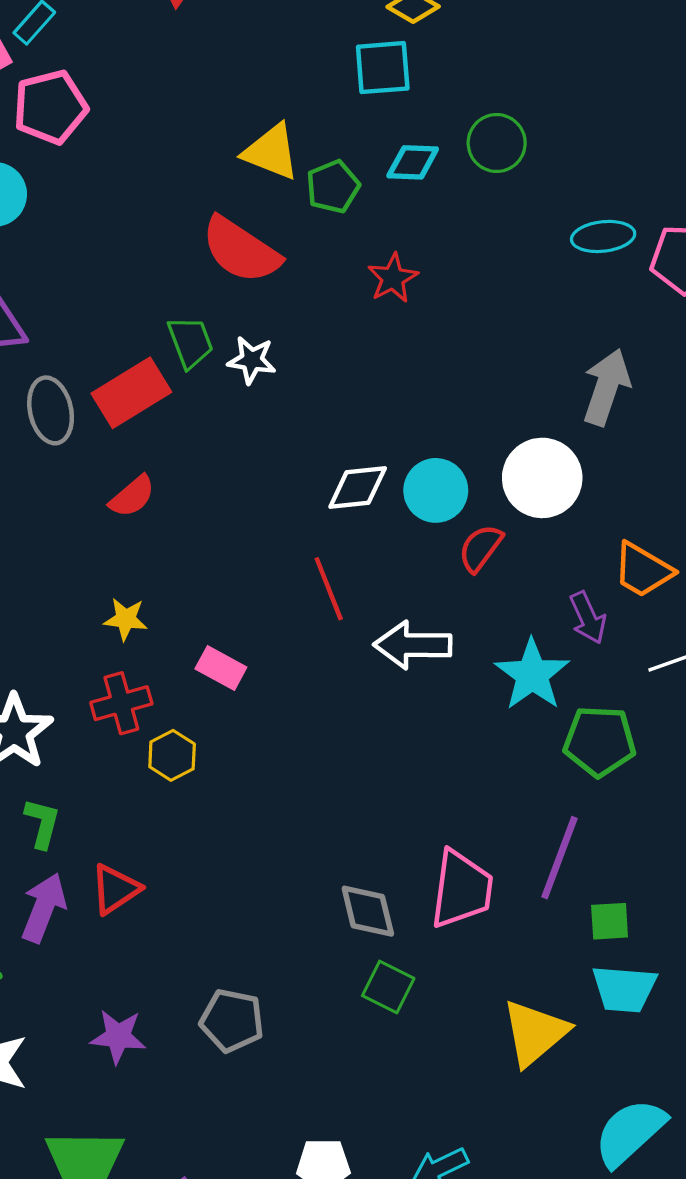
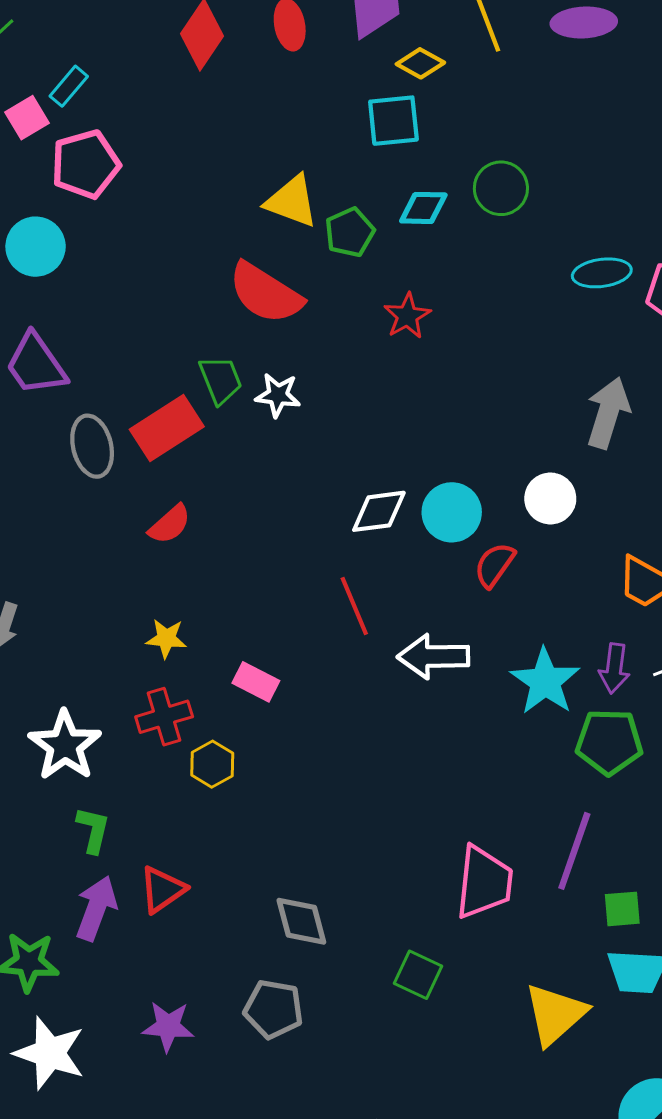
white circle: (542, 478) -> (550, 498), size x0.7
purple arrow: (588, 618) -> (614, 668), moved, turned 33
gray diamond: (368, 911) -> (301, 921), moved

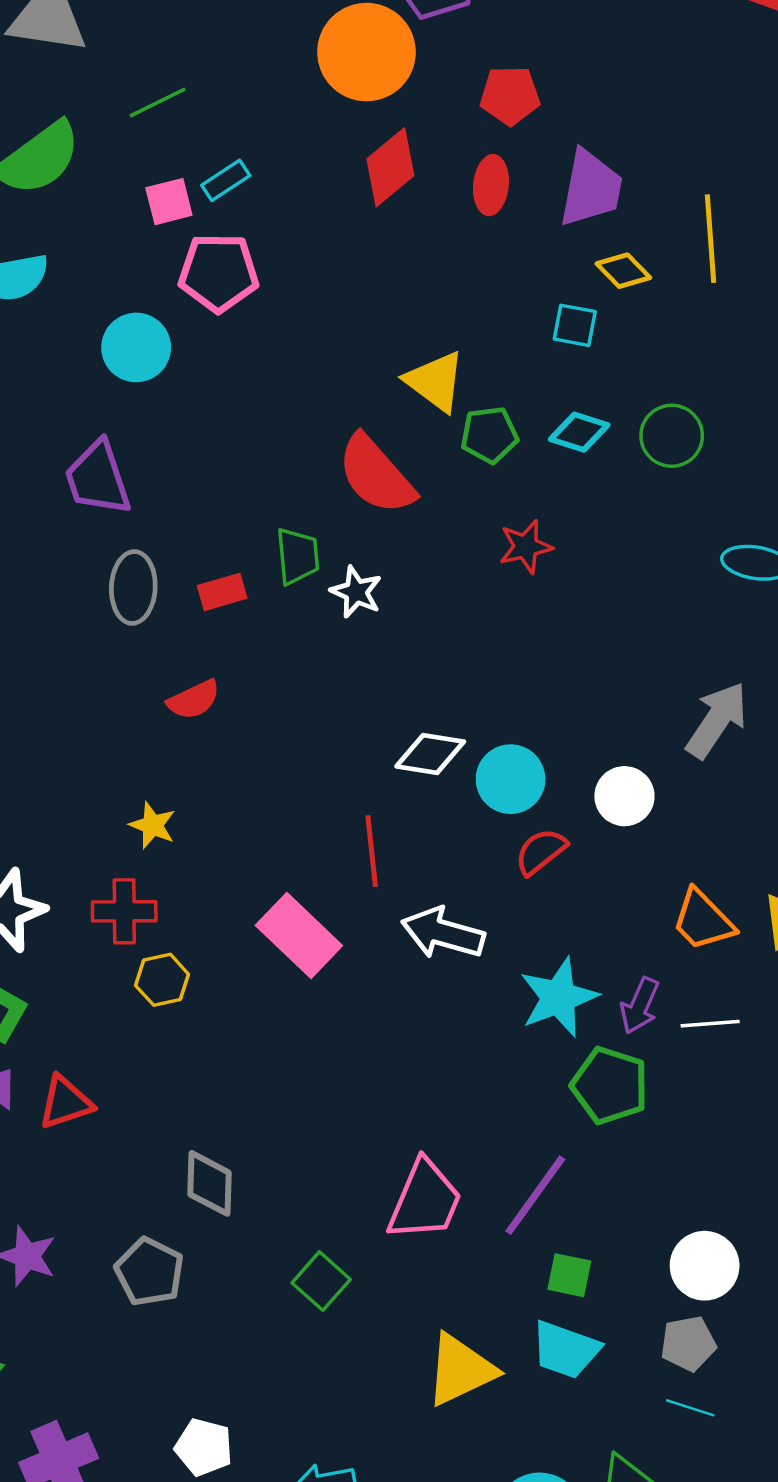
cyan square: (393, 121) -> (575, 325), size x0.7
red rectangle: (167, 428) -> (222, 592), size x0.6
pink rectangle: (256, 682) -> (299, 935), moved, size x1.6

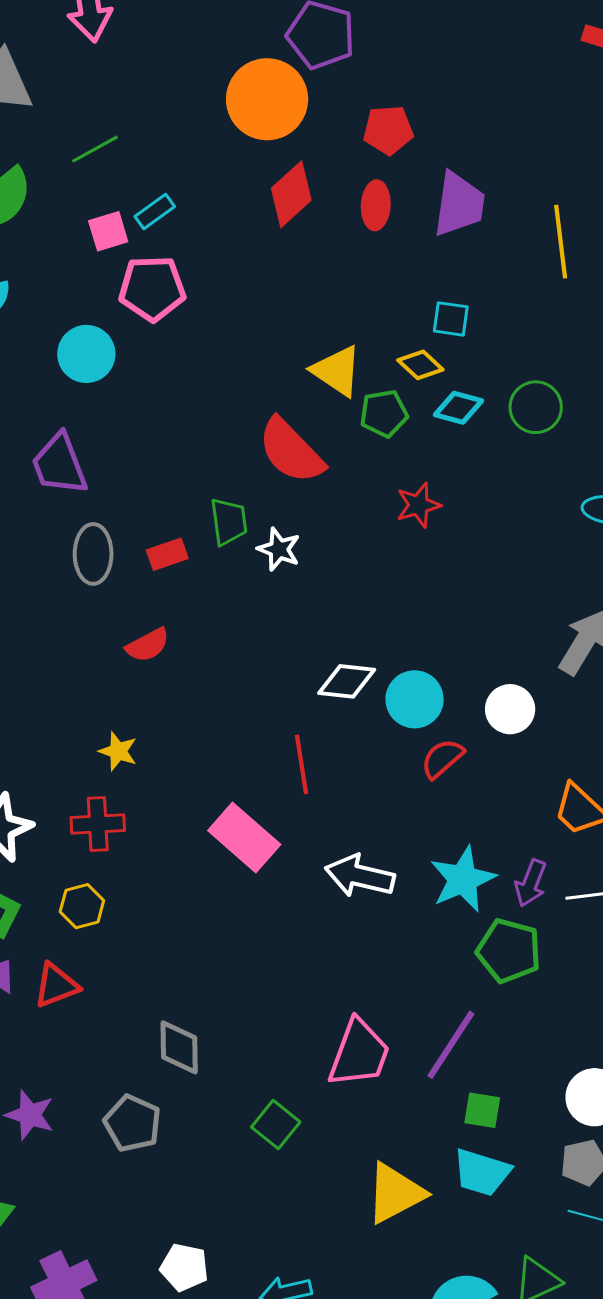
yellow diamond: (623, 271) -> (420, 365), moved
white arrow: (443, 933) -> (360, 876), moved
yellow hexagon: (162, 980) -> (82, 906), moved

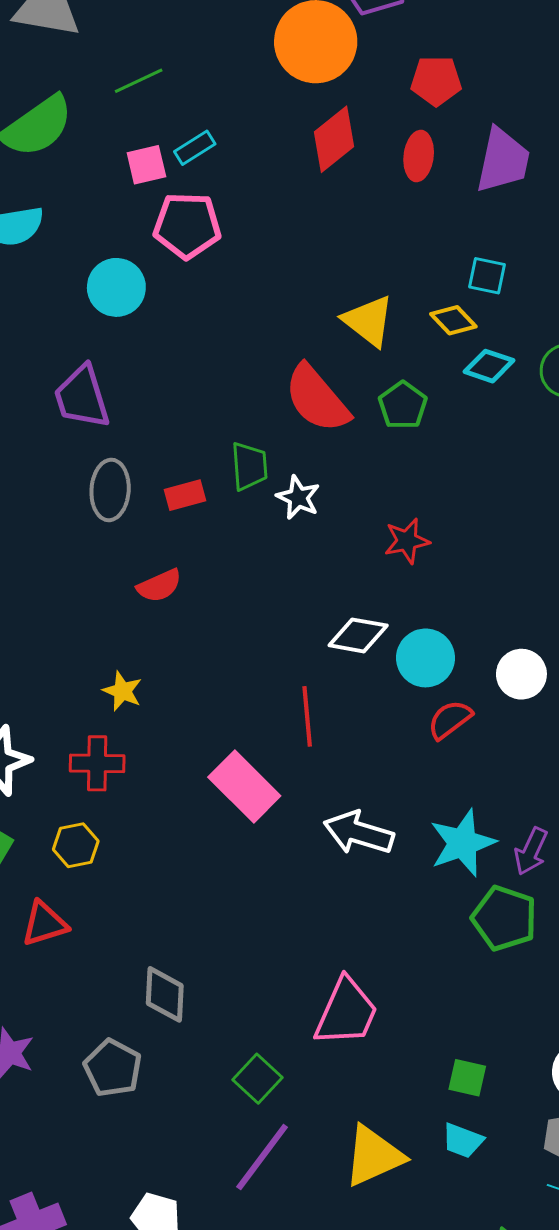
green pentagon: (384, 413) -> (403, 405), moved, turned -30
red star: (418, 505) -> (407, 541), moved
purple line: (451, 1045) -> (262, 1157), moved
cyan trapezoid: (482, 1172) -> (463, 1141), size x0.7

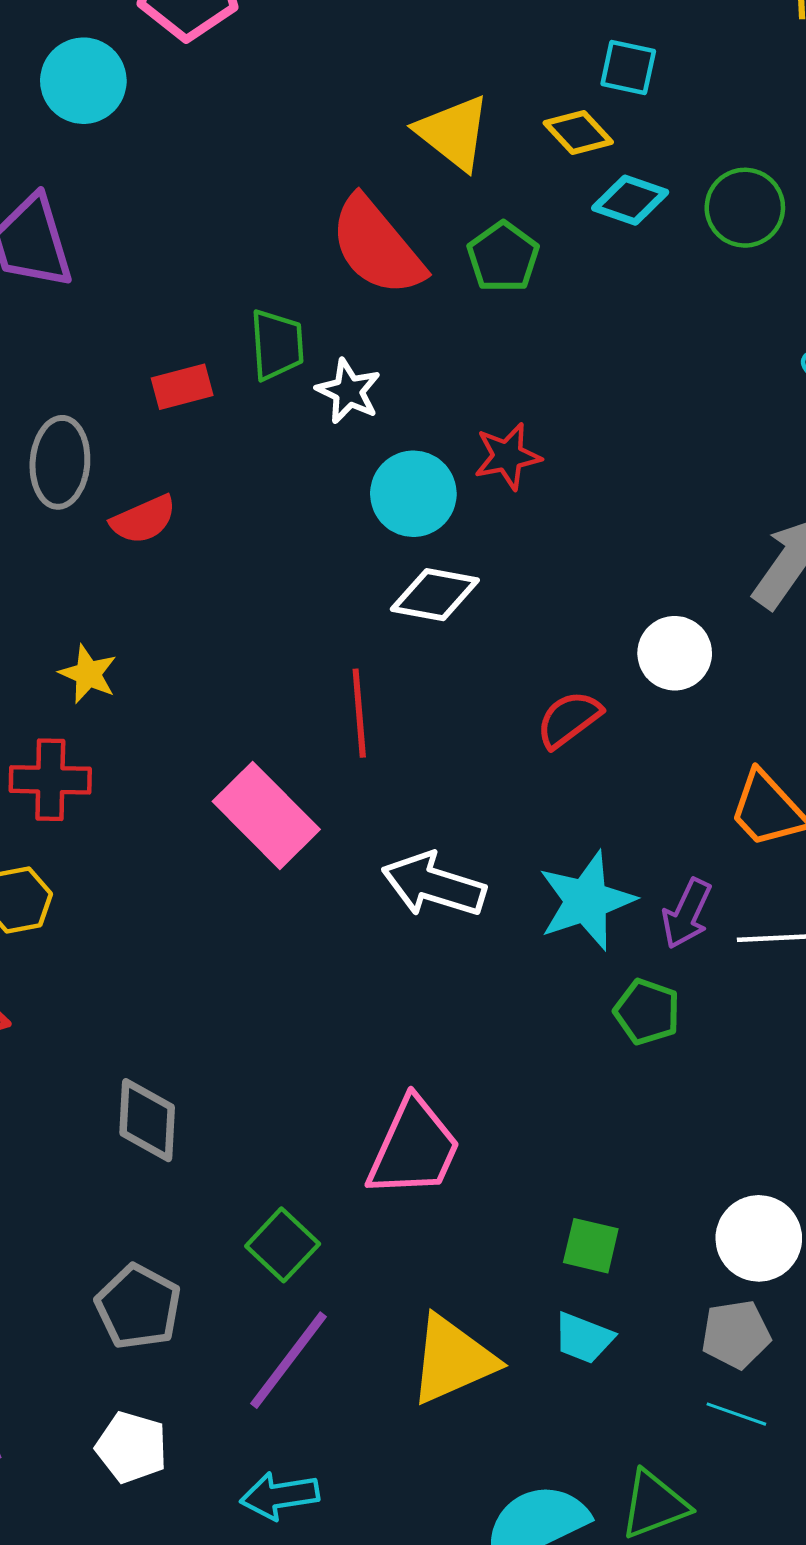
gray ellipse: (110, 490) -> (60, 462), moved
cyan circle: (426, 658) -> (413, 494), moved
green pentagon: (504, 918) -> (647, 1012), size x0.7
gray pentagon: (113, 1068) -> (138, 1307), moved

